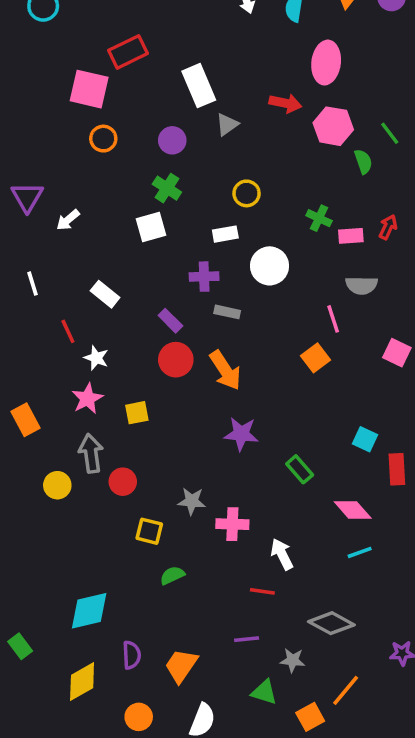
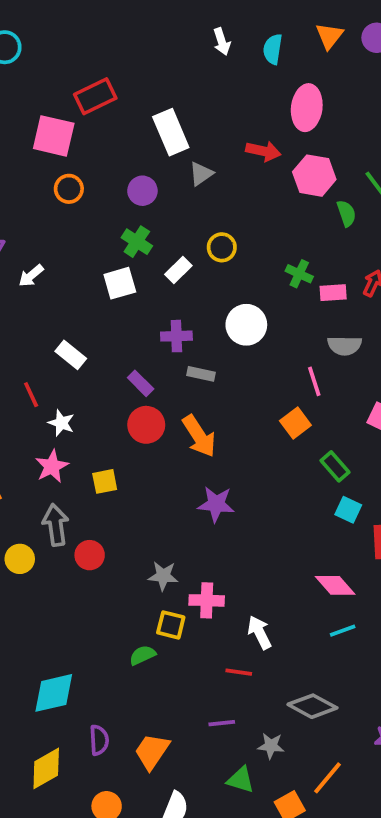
white rectangle: (225, 234) -> (178, 270), moved, turned -35
green rectangle: (300, 469) -> (335, 466), moved
yellow square: (149, 531) -> (171, 625), moved

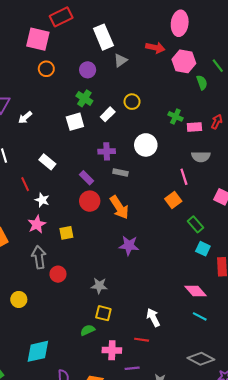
yellow circle: (20, 559) -> (19, 299), moved
pink cross: (207, 600) -> (112, 350), moved
cyan line: (343, 631) -> (200, 316), turned 48
gray diamond: (312, 706) -> (201, 359), moved

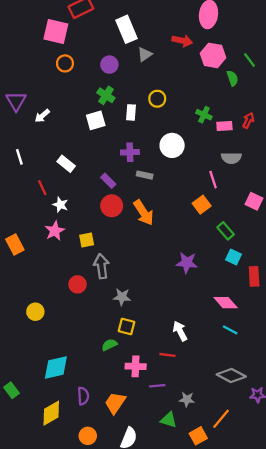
white rectangle: (108, 114) -> (131, 112), turned -40
purple star: (129, 246) -> (187, 263), moved
gray arrow: (39, 257) -> (101, 266), moved

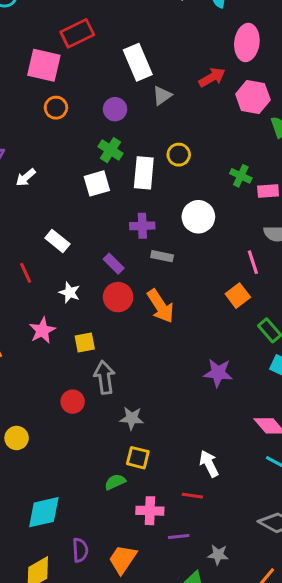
red arrow: (182, 41) -> (212, 77), turned -42
white rectangle: (131, 112) -> (144, 173), size x1.5
white star: (60, 205) -> (70, 293), moved

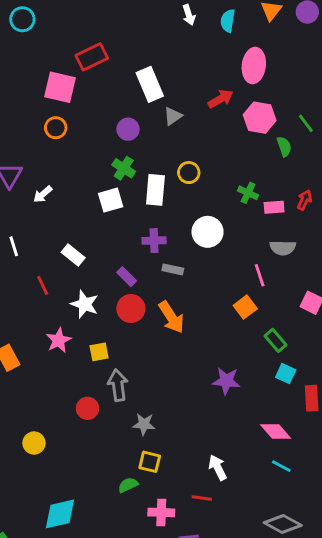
orange circle: (56, 108) -> (56, 128), moved
white star: (70, 293) -> (85, 304), size x1.4

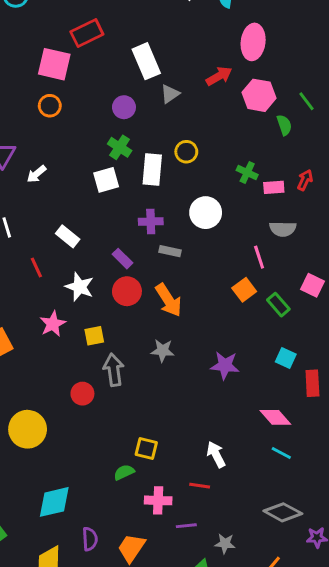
green rectangle: (276, 340) -> (278, 305), moved
gray star: (144, 424) -> (163, 351), moved
yellow circle: (34, 443) -> (28, 429), size x1.6

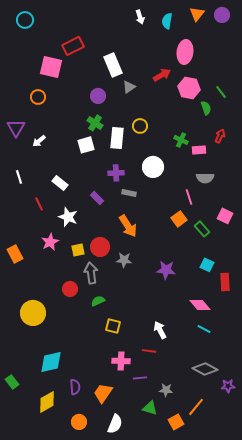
orange circle: (50, 106) -> (38, 97), moved
red arrow: (305, 180) -> (220, 136), moved
red circle: (127, 291) -> (100, 247), moved
green semicircle: (124, 472) -> (98, 301), moved

